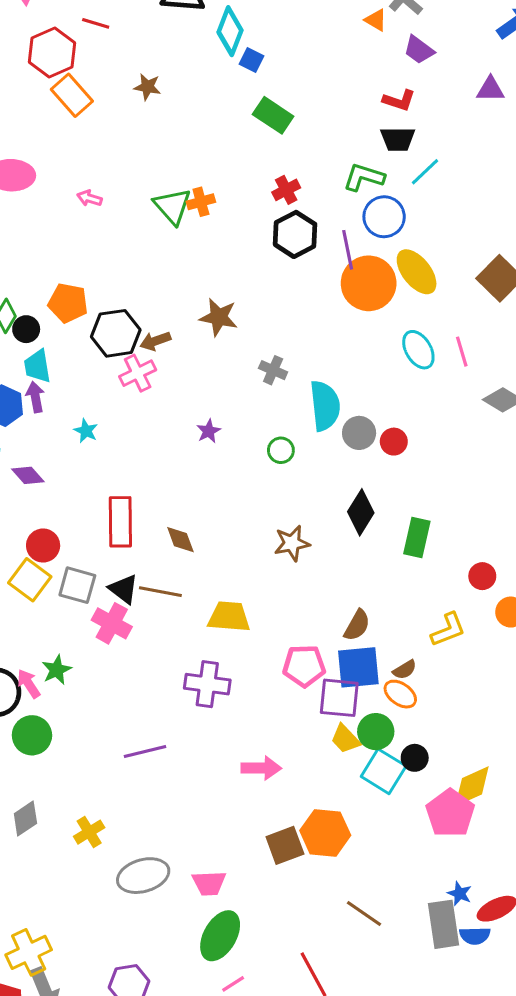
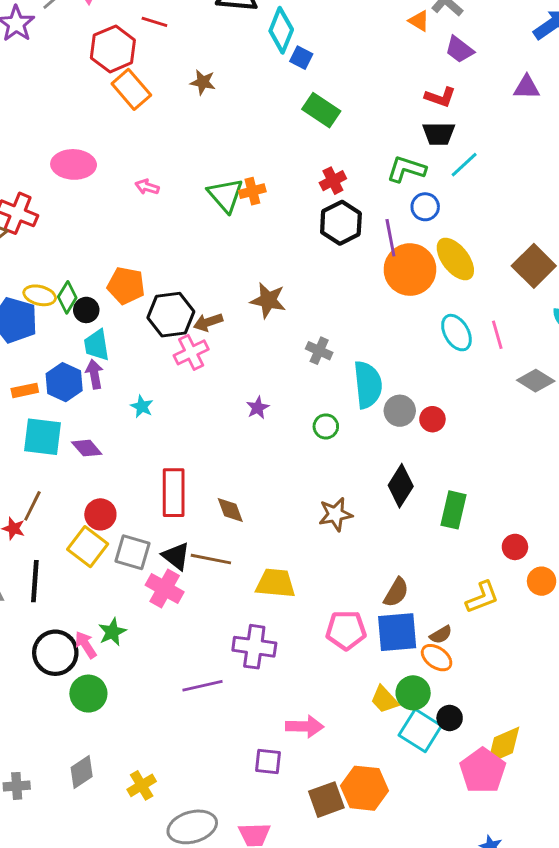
blue circle: (384, 217) -> (425, 207), size x0.7
purple square: (339, 698) -> (268, 761), moved, size x0.7
purple line: (145, 751) -> (202, 686), moved

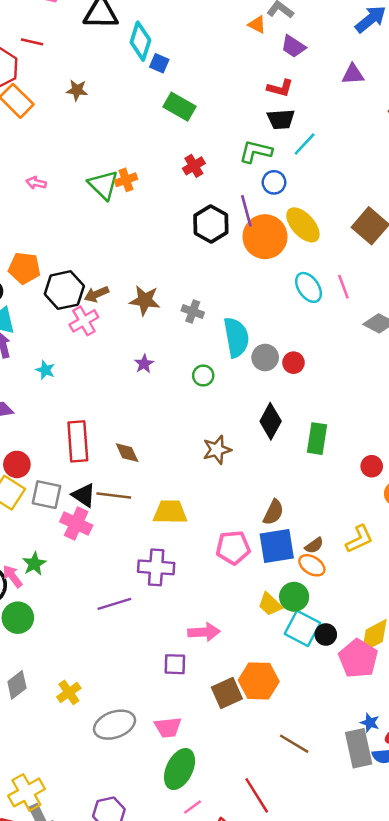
black hexagon: (341, 223) -> (211, 224), moved
brown star: (268, 300) -> (145, 300), moved
yellow L-shape: (482, 597) -> (359, 539), moved
black circle: (450, 718) -> (326, 635), moved

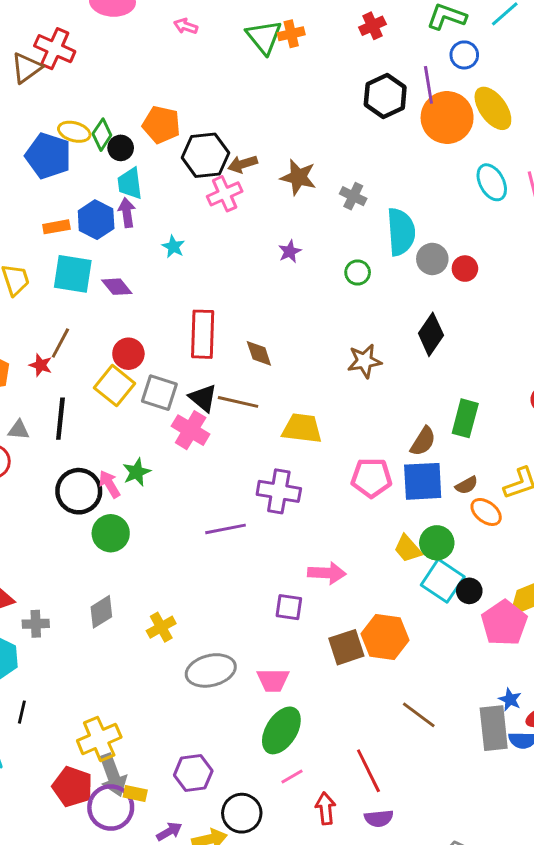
green rectangle: (317, 439) -> (465, 418), moved
orange ellipse: (312, 565) -> (486, 512), moved

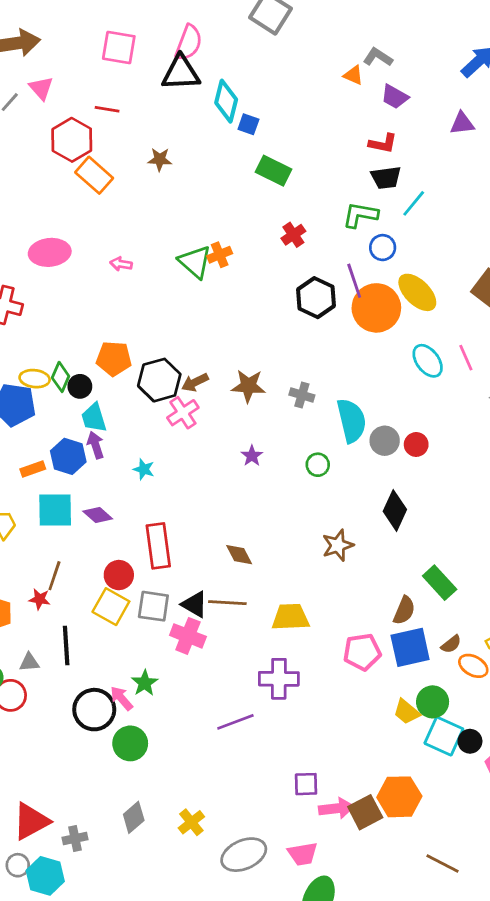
red rectangle: (203, 334) -> (158, 546), moved
green rectangle: (465, 418) -> (440, 583), turned -48
pink arrow: (327, 573) -> (336, 808), moved

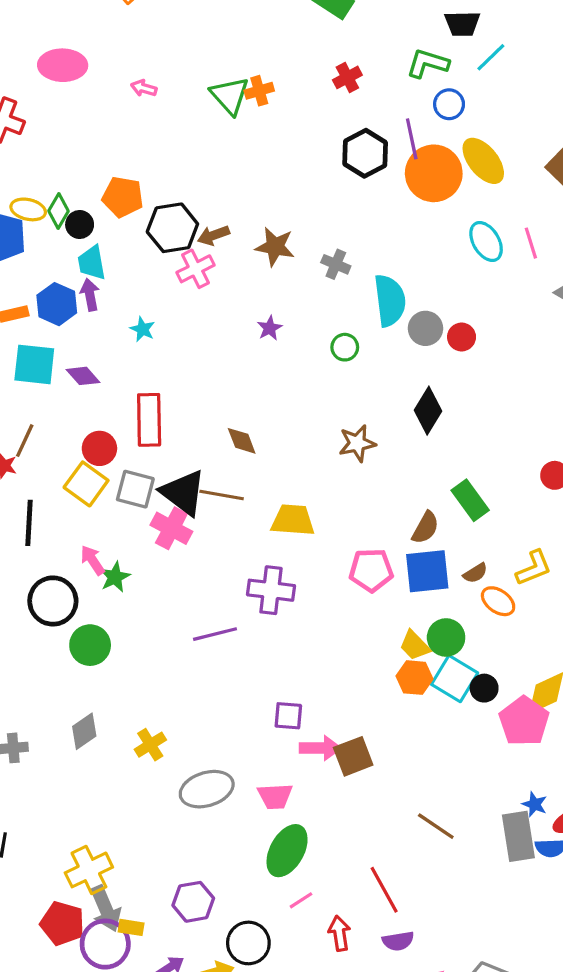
black triangle: (195, 604) -> (183, 493), size x1.5
pink arrow: (121, 698) -> (93, 560), moved
orange hexagon: (399, 797) -> (414, 678), moved, size x0.7

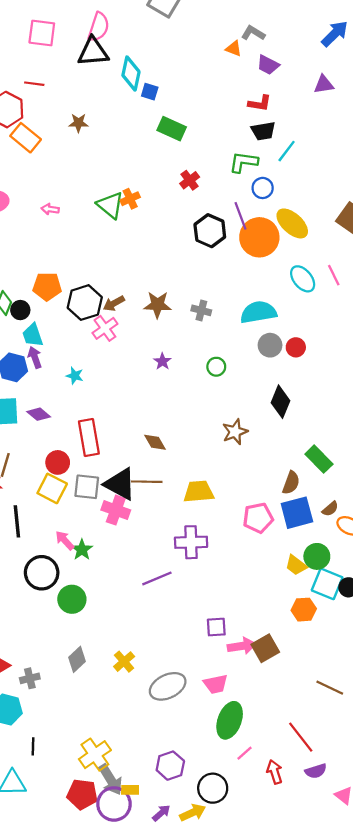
cyan semicircle: (390, 301) -> (258, 312), moved, turned -84
orange hexagon: (414, 678) -> (304, 610), moved

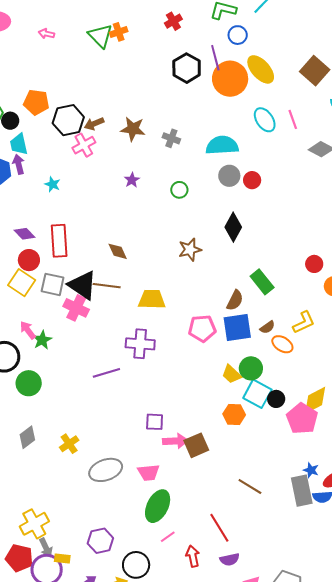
purple diamond: (39, 414) -> (24, 234), moved
gray arrow: (111, 780) -> (46, 548), size x0.7

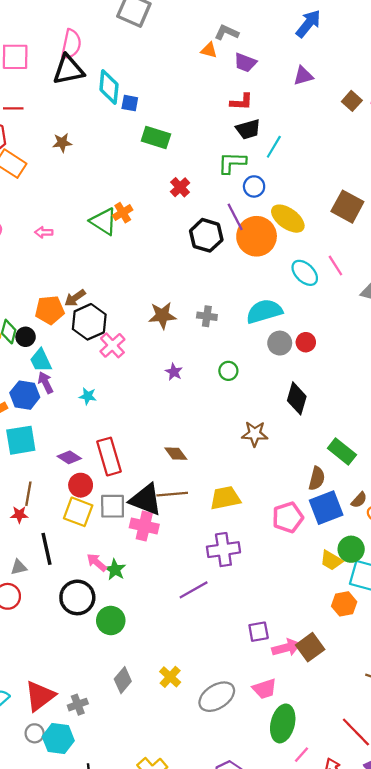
brown arrow: (94, 124) -> (75, 298), moved
brown star: (190, 250) -> (255, 434), turned 30

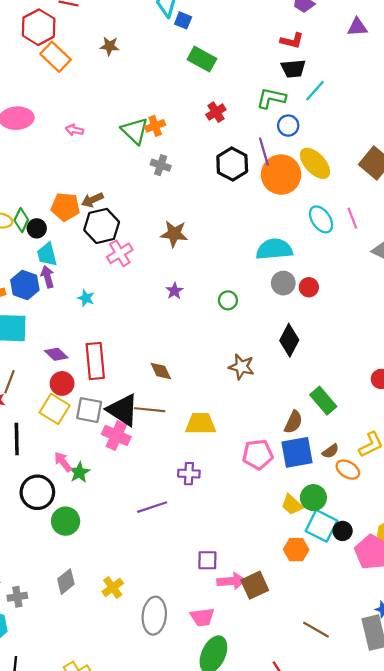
gray cross: (207, 316) -> (161, 165), moved
purple cross: (223, 550) -> (189, 474), size x0.7
gray ellipse: (217, 697) -> (154, 616), turned -63

